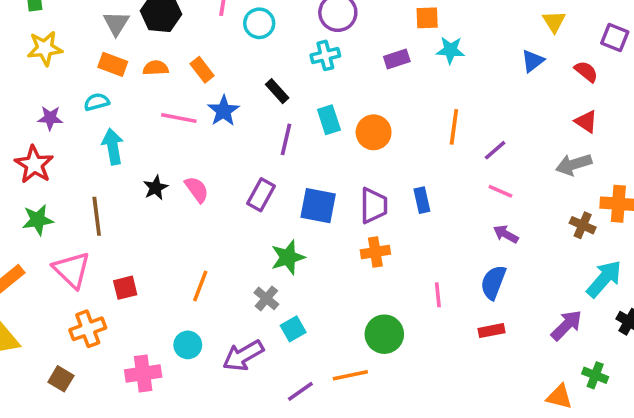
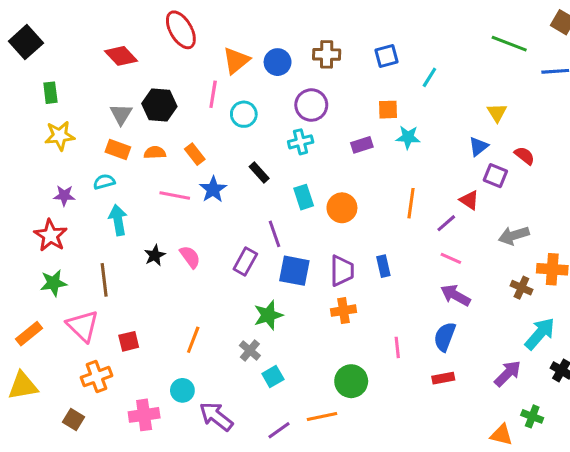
purple square: (615, 38) -> (495, 176), moved
red triangle: (586, 122) -> (469, 200), moved
purple line: (286, 139) -> (274, 234), moved, turned -32
purple arrow: (506, 234) -> (455, 295), size x1.4
purple arrow: (243, 356) -> (216, 416), moved, turned 68

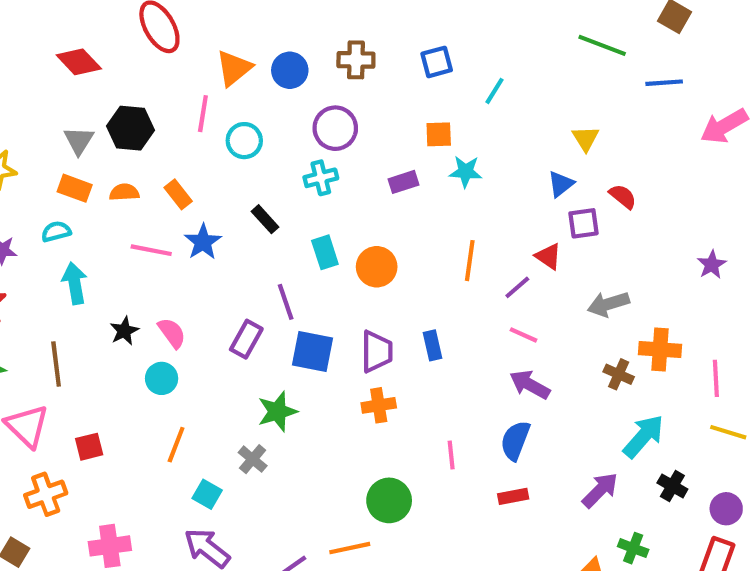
purple square: (495, 176) -> (583, 223), turned -30
cyan square: (273, 377) -> (207, 494), moved, turned -30
cyan circle: (182, 390) -> (162, 378), moved

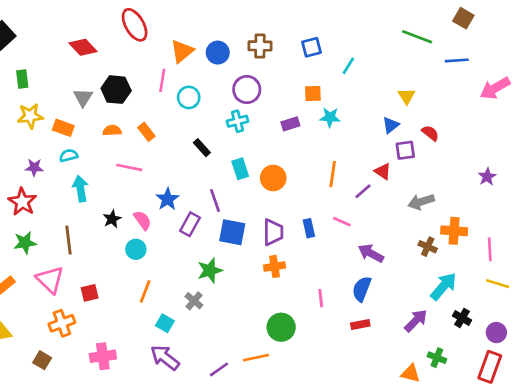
orange rectangle: (75, 188) -> (63, 128), moved
blue star: (203, 242) -> (168, 199), moved
pink line: (524, 335) -> (342, 222), moved

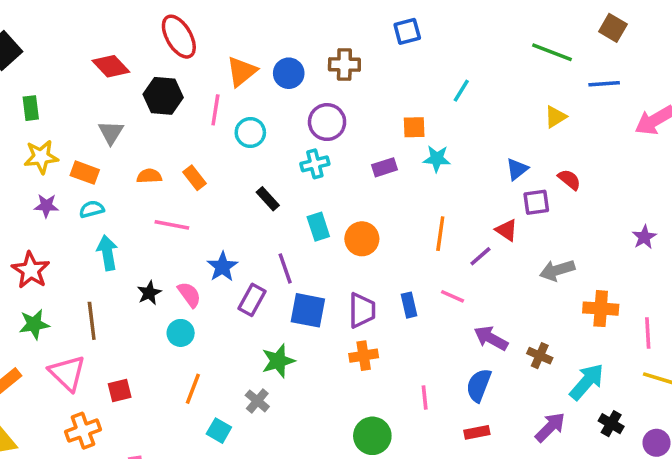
blue square: (311, 47) -> (407, 31), moved
black hexagon: (116, 90) -> (163, 96), moved
yellow triangle: (407, 96) -> (555, 117), moved, turned 30
purple star: (34, 167) -> (46, 206), moved
brown cross: (428, 247) -> (540, 356), moved

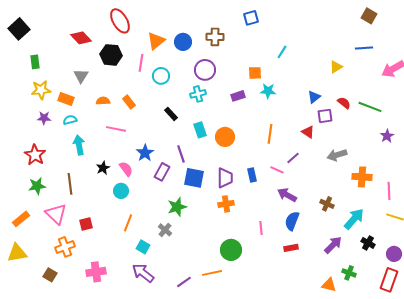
green line: (552, 52) -> (370, 107), moved
purple line: (480, 256) -> (293, 158), moved
purple arrow: (491, 338) -> (287, 195), moved

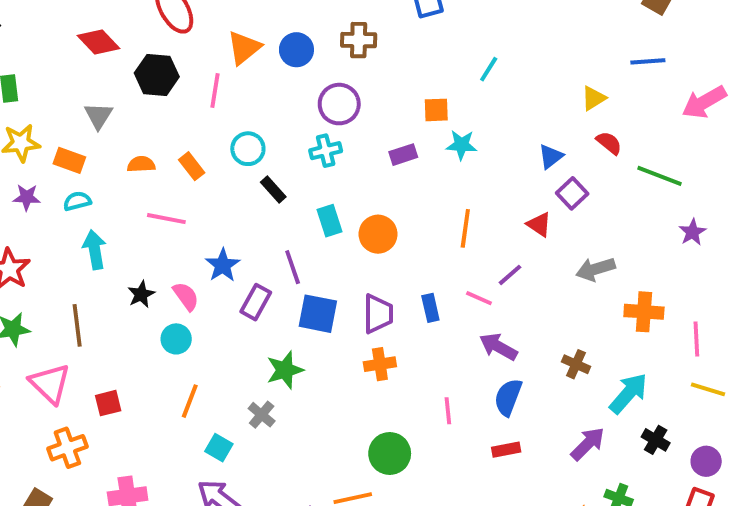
cyan circle: (161, 76) -> (248, 149), moved
red semicircle: (344, 103) -> (609, 143), moved
purple square: (325, 116) -> (572, 193), turned -35

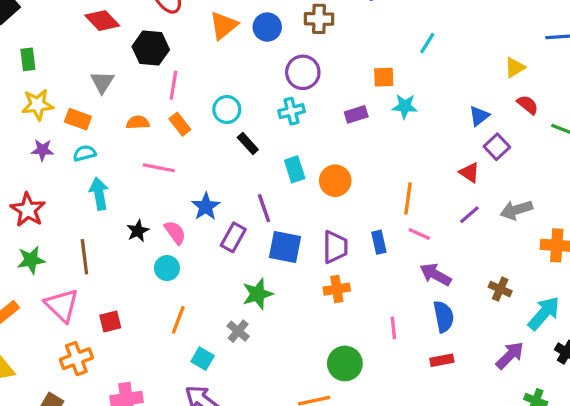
pink line: (215, 90) -> (173, 85), moved
orange line: (465, 228) -> (408, 198), moved
purple line: (510, 275) -> (469, 215), moved
blue semicircle: (508, 397) -> (444, 317), turned 148

